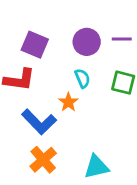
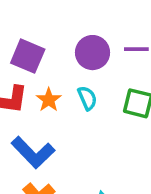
orange star: (68, 102) -> (49, 100), moved

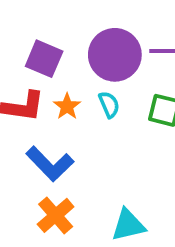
purple circle: (93, 53) -> (115, 55), size x1.4

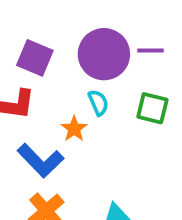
orange star: (67, 106) -> (74, 129), moved

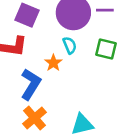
blue L-shape: (41, 160) -> (31, 84), turned -104

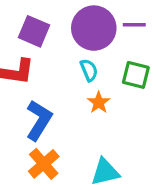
orange star: (53, 63) -> (99, 102), moved

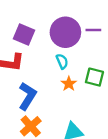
green square: (136, 75) -> (94, 77), moved

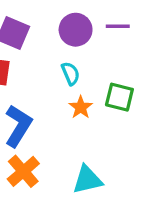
purple circle: (65, 32) -> (76, 30), size x0.7

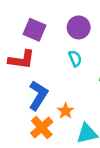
orange star: (81, 107) -> (66, 111), moved

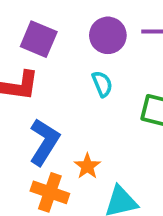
orange cross: (42, 128) -> (50, 192), turned -30

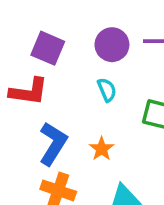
orange star: (87, 166) -> (102, 149), moved

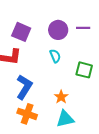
orange star: (102, 149) -> (61, 97), moved

